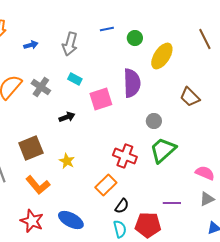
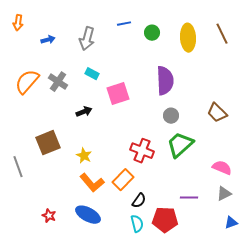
yellow ellipse: (162, 56) -> (188, 38), moved, turned -36
purple semicircle: (132, 83) -> (165, 81), moved
brown trapezoid: (190, 97) -> (217, 113), moved
orange L-shape: (38, 185) -> (92, 183), moved
red star: (32, 221) -> (49, 216), size x0.6

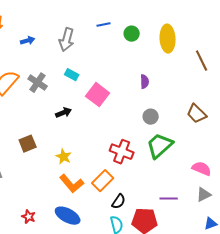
brown line: (222, 34) -> (202, 61), moved
purple semicircle: (165, 81) -> (145, 82), size x0.5
pink square: (118, 94) -> (98, 95), turned -35
brown square: (48, 143) -> (28, 144), size x0.7

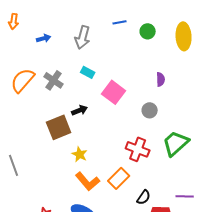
gray circle: (151, 117) -> (150, 110), moved
brown square: (28, 144) -> (59, 127), moved, size x1.4
black semicircle: (119, 202) -> (144, 197), moved

